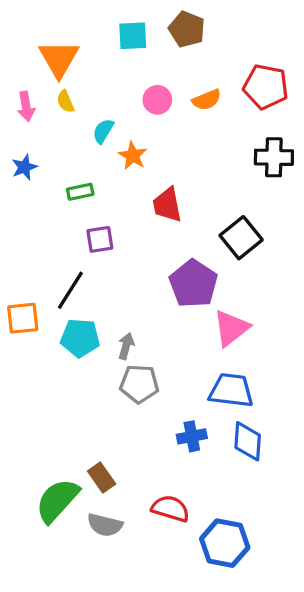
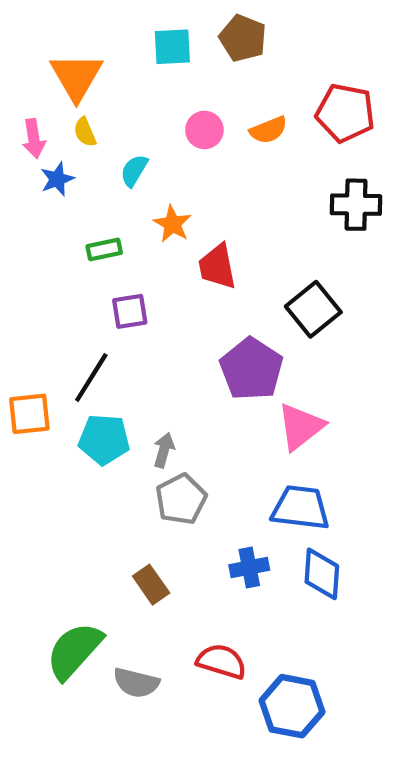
orange star: (133, 156) -> (172, 224), moved
blue star: (24, 167) -> (57, 179), moved
gray pentagon: (139, 384) -> (181, 499), turned -30
brown rectangle: (102, 477) -> (151, 585), moved

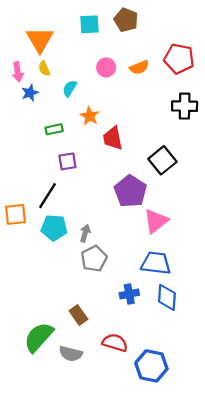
brown rectangle: (151, 585) -> (78, 315), moved

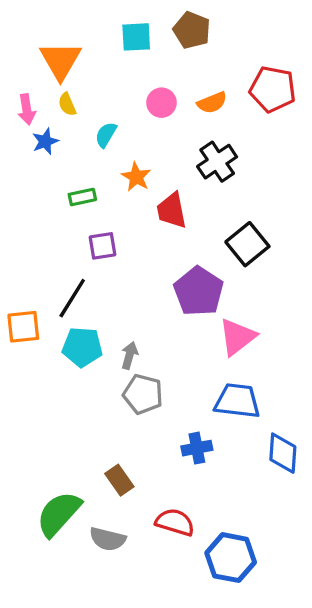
black cross: (185, 106) -> (217, 162), moved, turned -35
gray pentagon: (94, 259) -> (143, 394), turned -30
blue diamond: (167, 297) -> (283, 453), moved

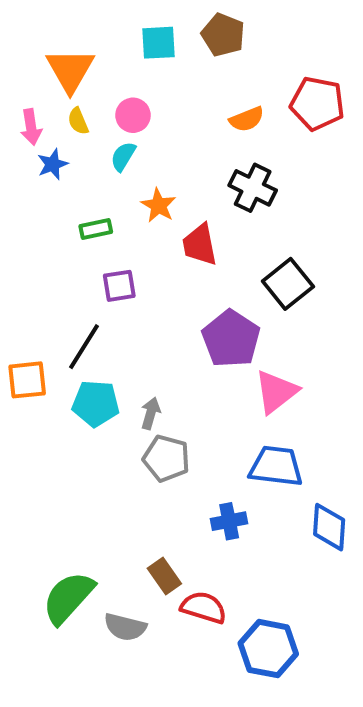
pink circle: (161, 103) -> (133, 115), moved
black cross: (217, 162) -> (253, 188), turned -30
brown rectangle: (119, 480) -> (164, 576), moved

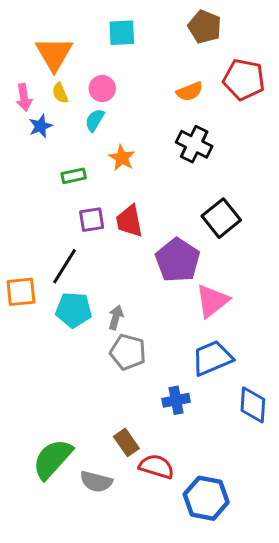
brown pentagon: (223, 35) -> (205, 27), moved
red trapezoid: (200, 245) -> (129, 221), moved
blue trapezoid: (276, 466) -> (212, 358), turned -30

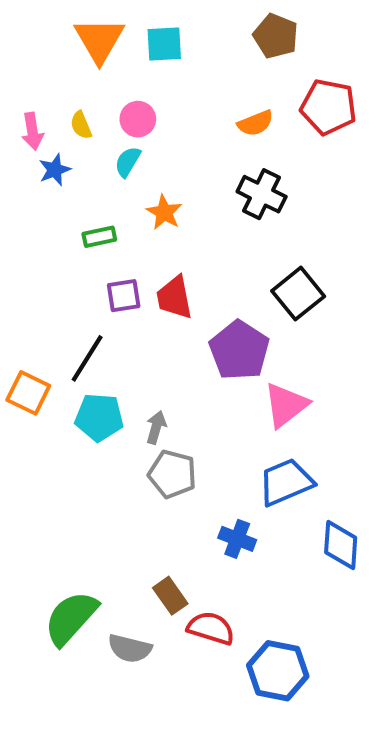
orange triangle: (54, 54) -> (99, 40), moved
orange square: (21, 292) -> (28, 393), turned 32
blue cross: (176, 400) -> (237, 539), turned 32

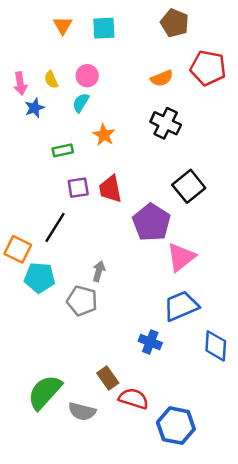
orange triangle: (99, 40) -> (63, 26), size x0.6
cyan pentagon: (99, 417) -> (40, 278), moved
gray pentagon: (172, 474) -> (82, 301), moved

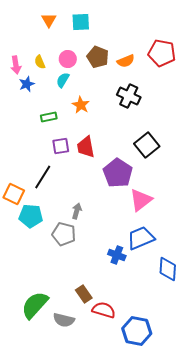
brown pentagon: (175, 23) -> (98, 57), moved
blue cross: (150, 342) -> (117, 255), moved

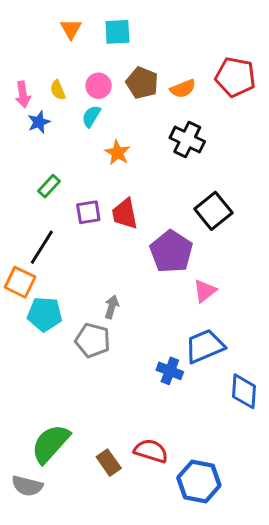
green rectangle: (49, 117) -> (49, 186), moved, turned -35
black line: (43, 177) -> (42, 247), moved
pink triangle: (141, 200) -> (205, 291), size x0.7
brown rectangle: (84, 294) -> (109, 463), moved
gray semicircle: (64, 320) -> (27, 486), moved

